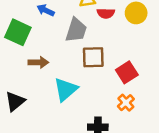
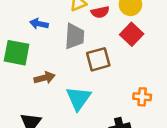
red square: (127, 72) -> (132, 34), moved
orange cross: (126, 103) -> (142, 97), turned -30

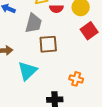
red square: (132, 34) -> (89, 31), moved

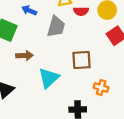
brown square: (48, 44) -> (82, 60), moved

